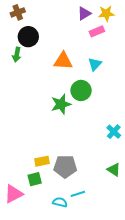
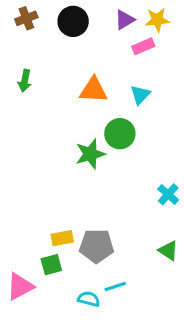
black circle: (28, 37) -> (73, 21), moved

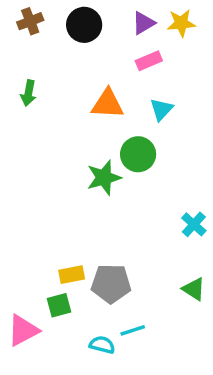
pink rectangle: (143, 46) -> (149, 61), moved

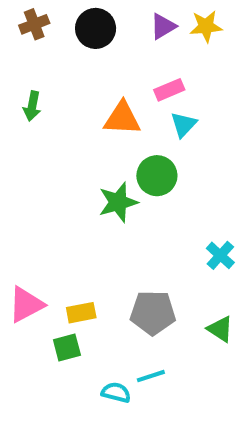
pink rectangle: (149, 61) -> (169, 90), moved
gray pentagon: (111, 284) -> (153, 313), moved
pink triangle: (23, 330) -> (26, 305), moved

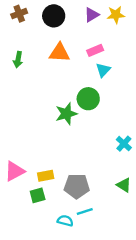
orange triangle: (122, 118) -> (59, 53), moved
gray pentagon: (153, 313) -> (77, 186), moved

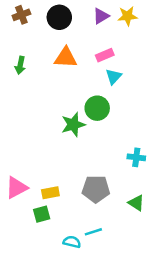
cyan cross: (124, 144) -> (136, 157), turned -35
gray pentagon: (77, 186) -> (96, 189), moved

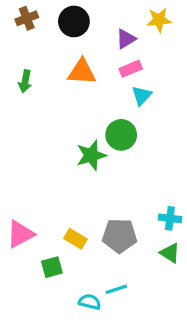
purple triangle: (101, 16) -> (126, 39), moved
cyan cross: (136, 157) -> (170, 218), moved
yellow rectangle: (50, 193) -> (75, 239), moved, turned 42

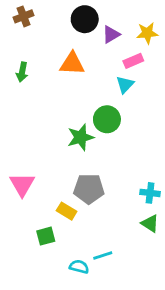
yellow star: (159, 20) -> (147, 33), moved
black circle: (74, 21) -> (85, 19), moved
pink rectangle: (131, 69) -> (133, 61), moved
pink triangle: (20, 234) -> (22, 185), moved, turned -32
gray pentagon: (120, 236) -> (89, 189), moved

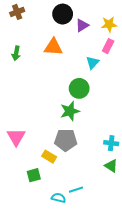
pink rectangle: (133, 61) -> (108, 46), moved, turned -40
green star: (80, 137) -> (70, 111), moved

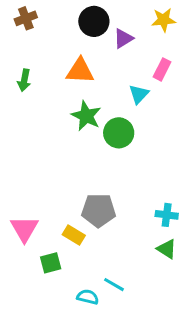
yellow star: (109, 24) -> (164, 20), moved
green star: (70, 111) -> (86, 116), moved, turned -30
pink triangle: (16, 137) -> (24, 229), moved
cyan line: (76, 190) -> (114, 285), turned 48

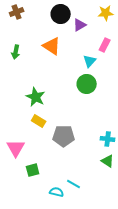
orange triangle: (80, 71) -> (52, 46), turned 30
green star: (86, 116) -> (36, 97), moved
green circle: (119, 133) -> (87, 84), moved
yellow rectangle: (74, 235) -> (39, 121), moved

